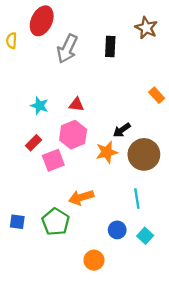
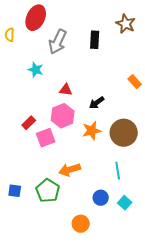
cyan star: (39, 106) -> (36, 70), moved
black arrow: (122, 130) -> (97, 103), moved

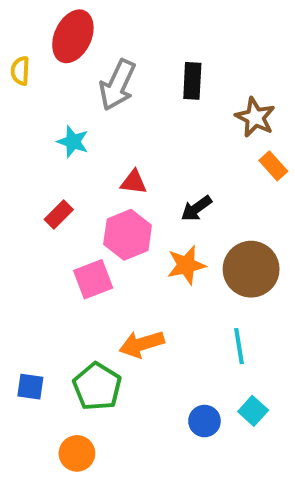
brown star: (126, 24) -> (255, 117), moved
red rectangle: (29, 123) -> (59, 214), moved
blue circle: (101, 198) -> (204, 421), moved
orange circle: (81, 224) -> (77, 453), moved

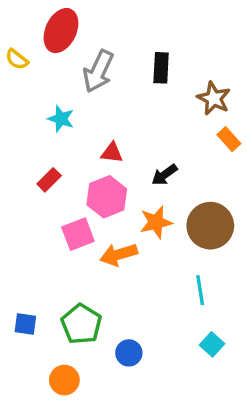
yellow semicircle: (20, 71) -> (17, 59), turned -55
orange arrow: (142, 344) -> (119, 254), moved
blue circle: (204, 421) -> (129, 353), moved

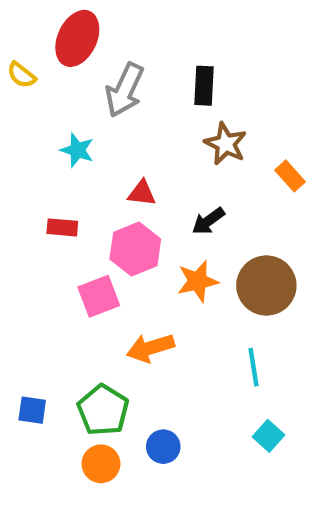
brown star: (214, 98) -> (226, 144), moved
red rectangle: (49, 180) -> (62, 227), turned 50
orange arrow: (119, 254) -> (150, 348), moved
orange circle: (64, 380) -> (101, 464), moved

